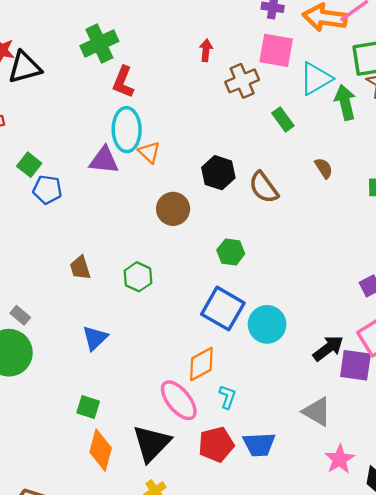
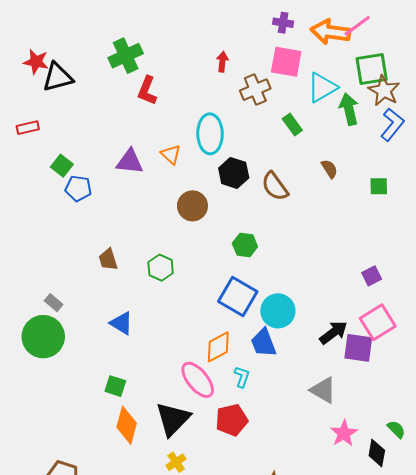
cyan ellipse: (127, 130) -> (210, 134), moved
blue triangle: (95, 338) -> (121, 323), turned -45
blue trapezoid: (259, 444) -> (264, 343), moved, turned 72

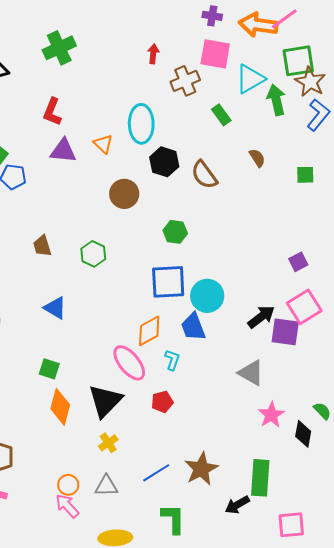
red L-shape: (147, 91) -> (52, 112), moved
blue square: (238, 296) -> (168, 282), turned -33
red pentagon: (232, 420) -> (162, 402), size x0.7

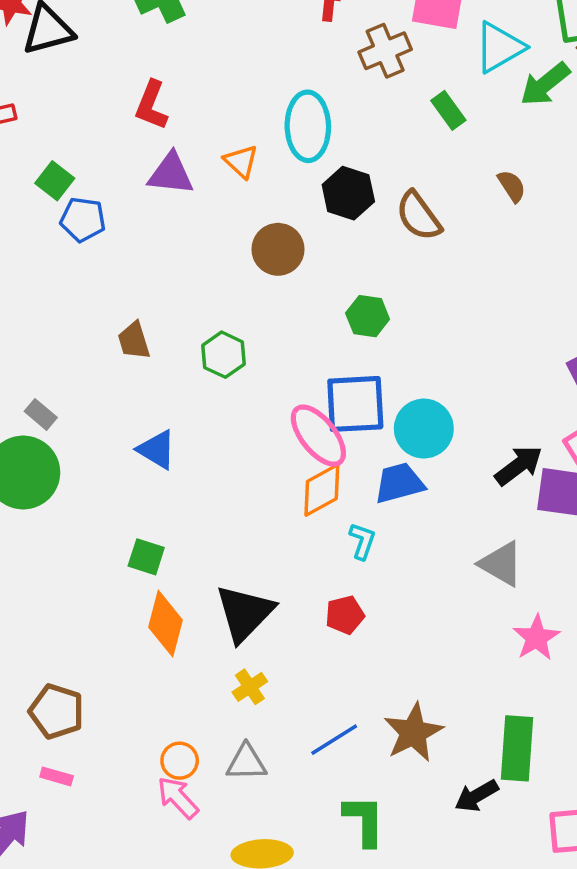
green arrow: (276, 100) -> (545, 84), turned -116
blue trapezoid: (193, 327) -> (399, 483), turned 96
pink ellipse: (129, 363) -> (318, 436), moved

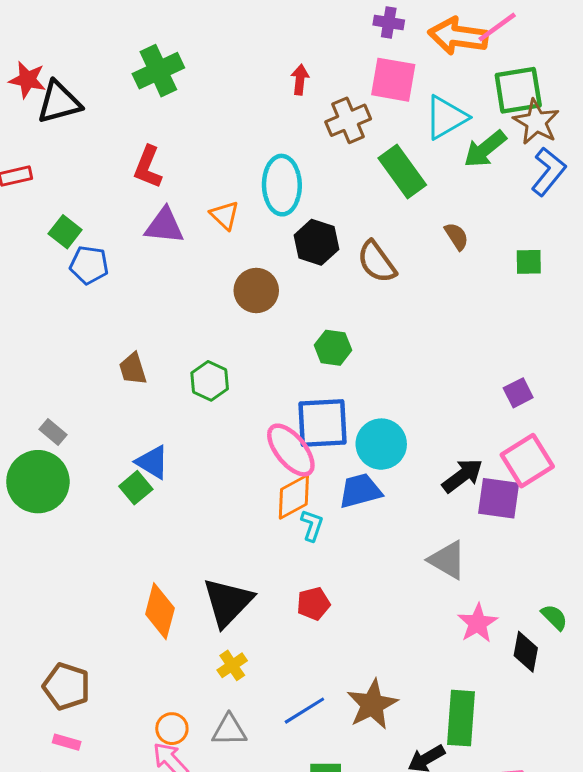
green rectangle: (448, 110) -> (402, 172), size x1.6
cyan L-shape: (362, 541) -> (312, 525), moved
green square: (146, 557) -> (136, 488), moved, turned 32

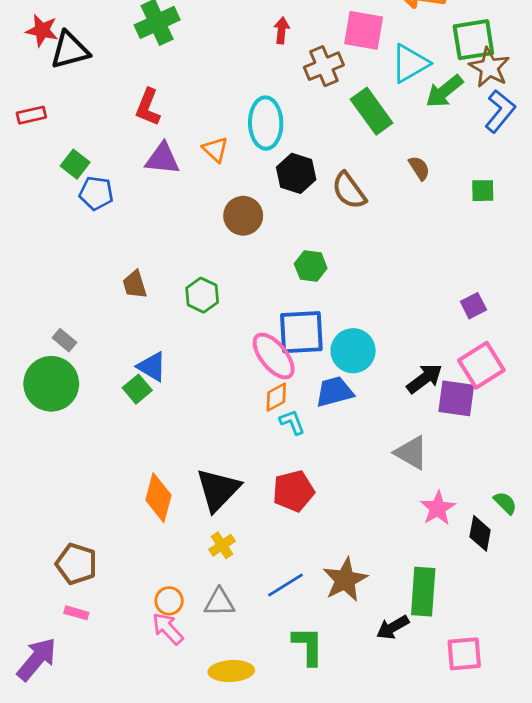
orange diamond: (294, 497) -> (276, 397), size x0.7
cyan L-shape: (312, 525) -> (292, 422), turned -40
red pentagon: (313, 604) -> (293, 491), size x1.4

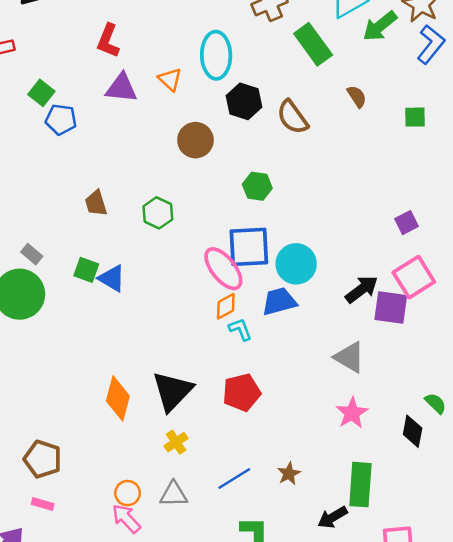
green square: (137, 389) -> (86, 270), moved, turned -30
pink star: (438, 508) -> (352, 413), moved
brown star: (345, 580) -> (289, 474), size x0.6

